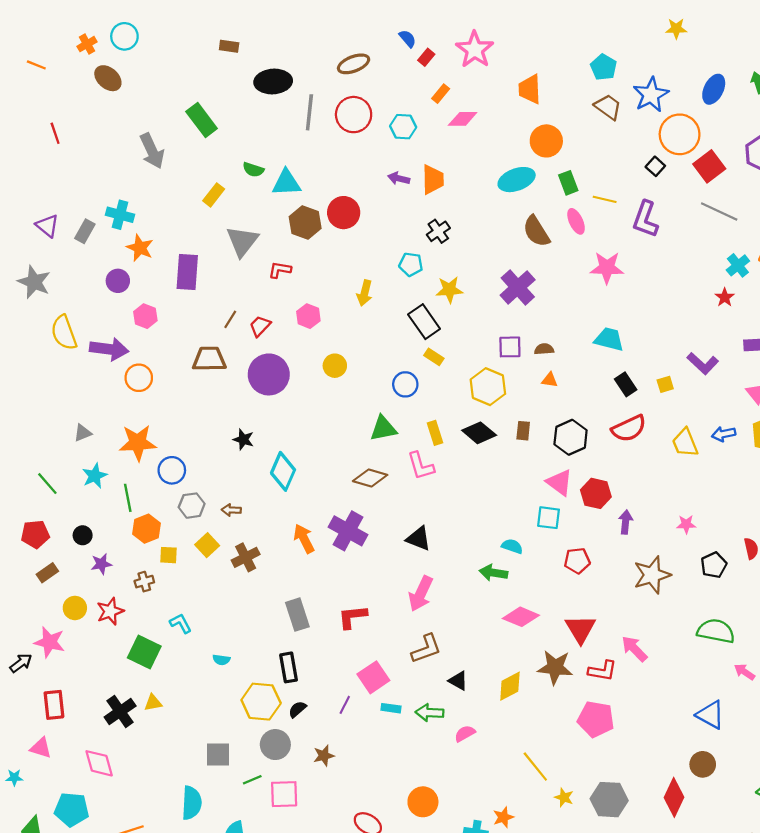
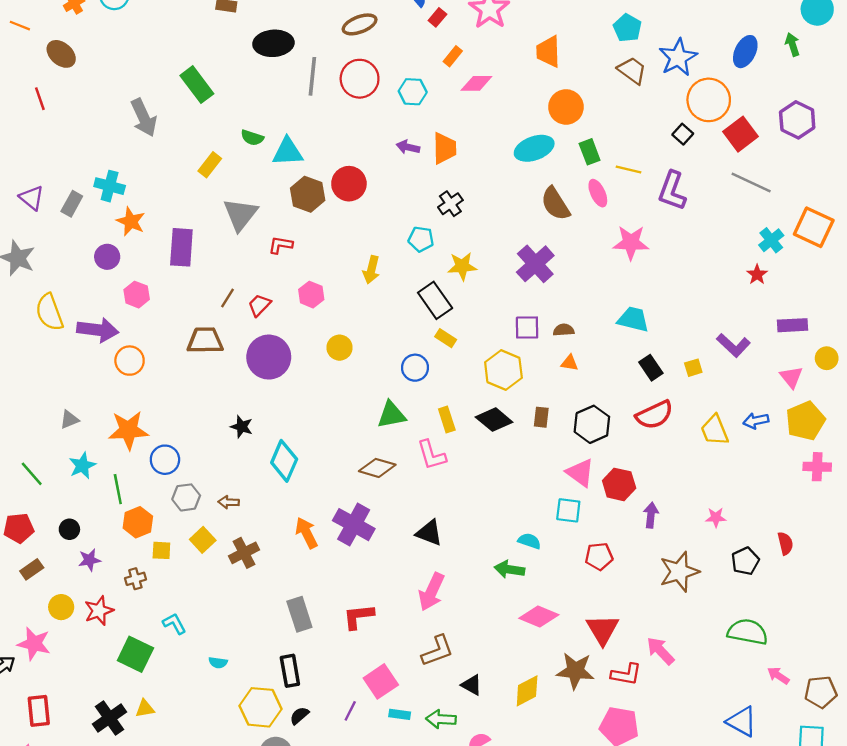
brown ellipse: (108, 78) -> (61, 54), moved

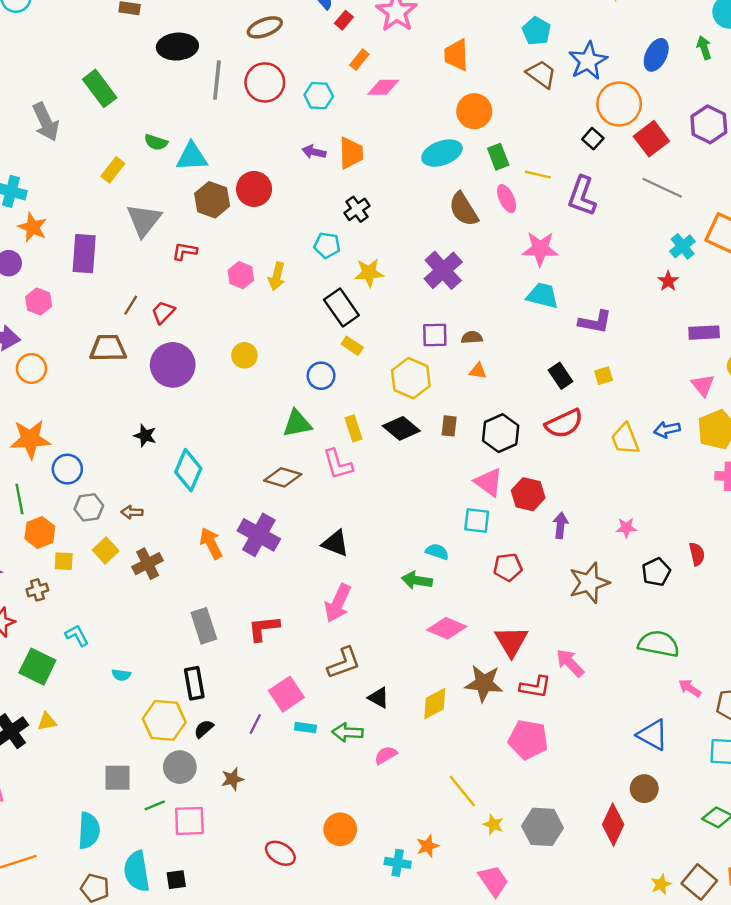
pink hexagon: (311, 295) -> (241, 275), moved
cyan trapezoid: (633, 319) -> (542, 295), moved
purple L-shape: (733, 345) -> (595, 322), moved, turned -32

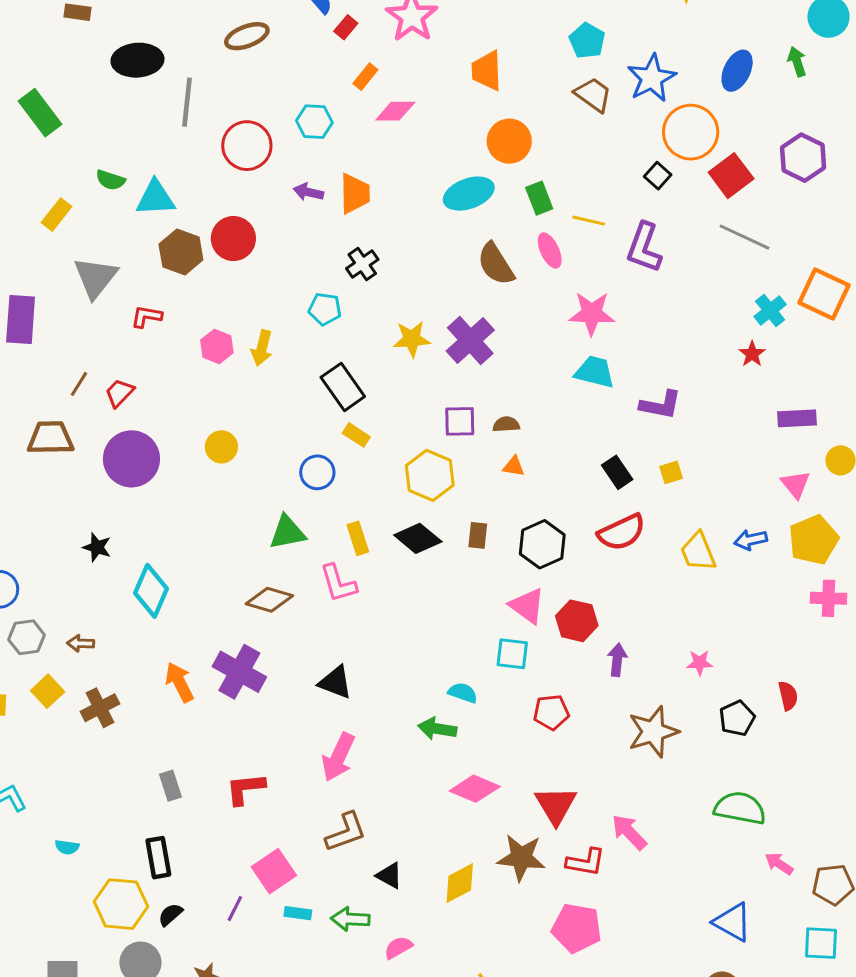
red circle: (265, 82) -> (247, 146), moved
yellow star: (369, 273) -> (412, 339), moved
gray rectangle: (204, 626) -> (170, 786), size x0.7

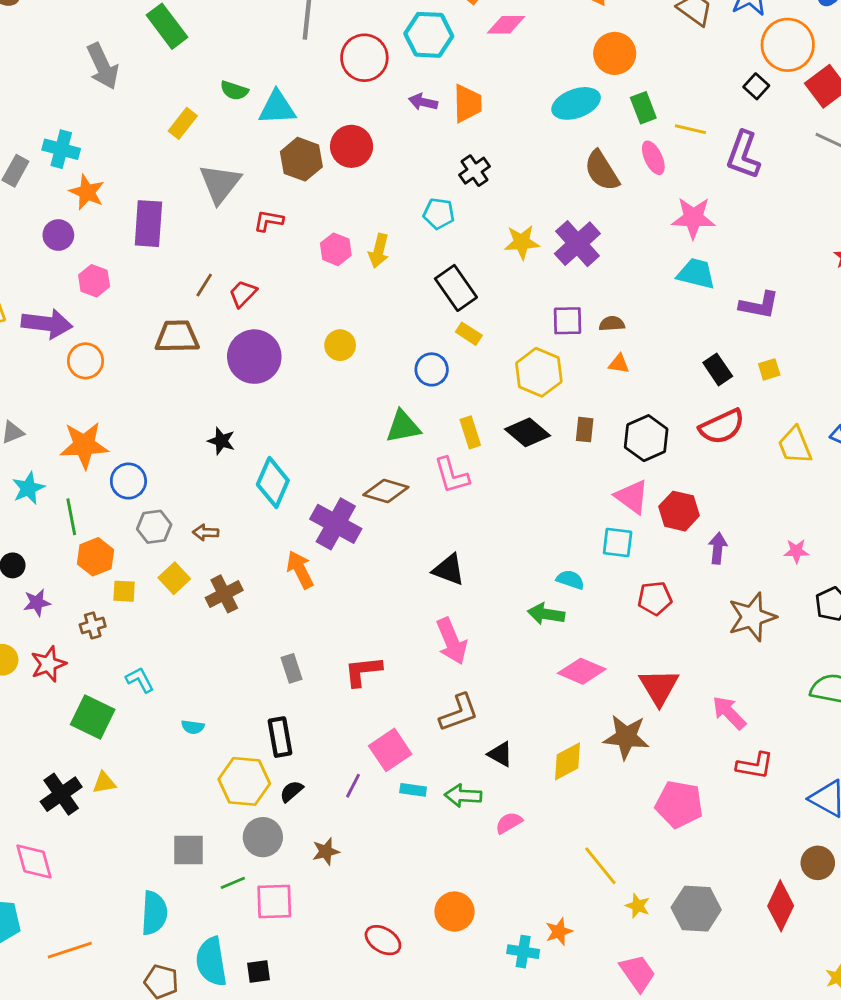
cyan hexagon: (314, 122) -> (429, 35), size x1.4
purple cross: (239, 672) -> (336, 524), moved
pink arrow: (338, 757) -> (452, 641), turned -48
red L-shape: (586, 862) -> (755, 766), moved

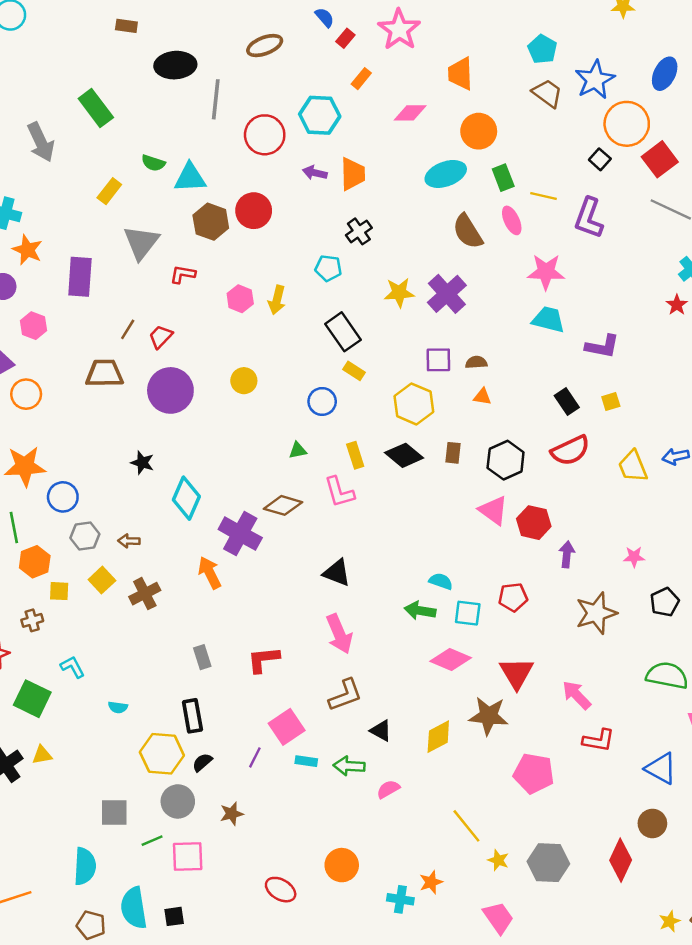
pink diamond: (506, 25) -> (410, 113), moved
green triangle: (403, 427) -> (298, 450), size x0.6
cyan square: (618, 543) -> (468, 613), moved

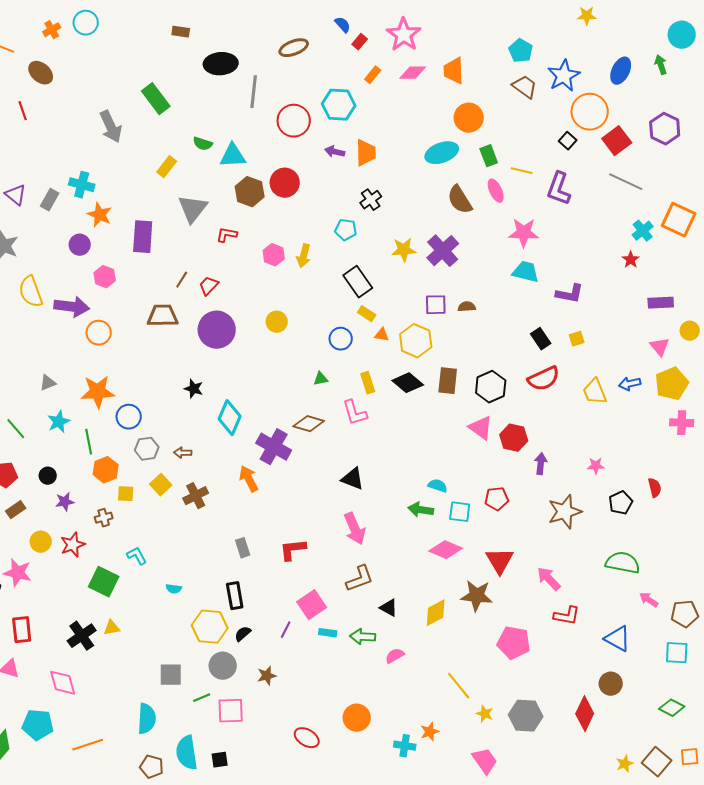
pink diamond: (410, 113) -> (413, 73), moved
orange triangle: (482, 397) -> (382, 335), moved
brown rectangle: (453, 453) -> (448, 381), size x1.5

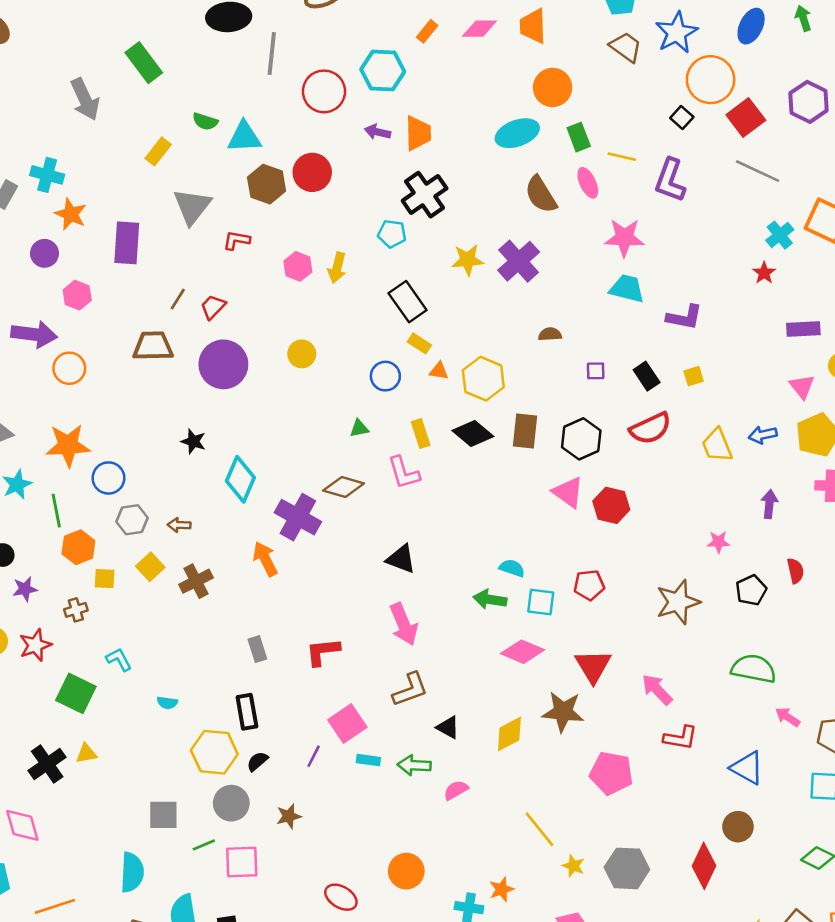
black cross: (371, 200) -> (425, 195), size x1.6
purple square: (436, 305) -> (596, 371), moved, size x0.7
purple arrow: (541, 464) -> (769, 504), moved

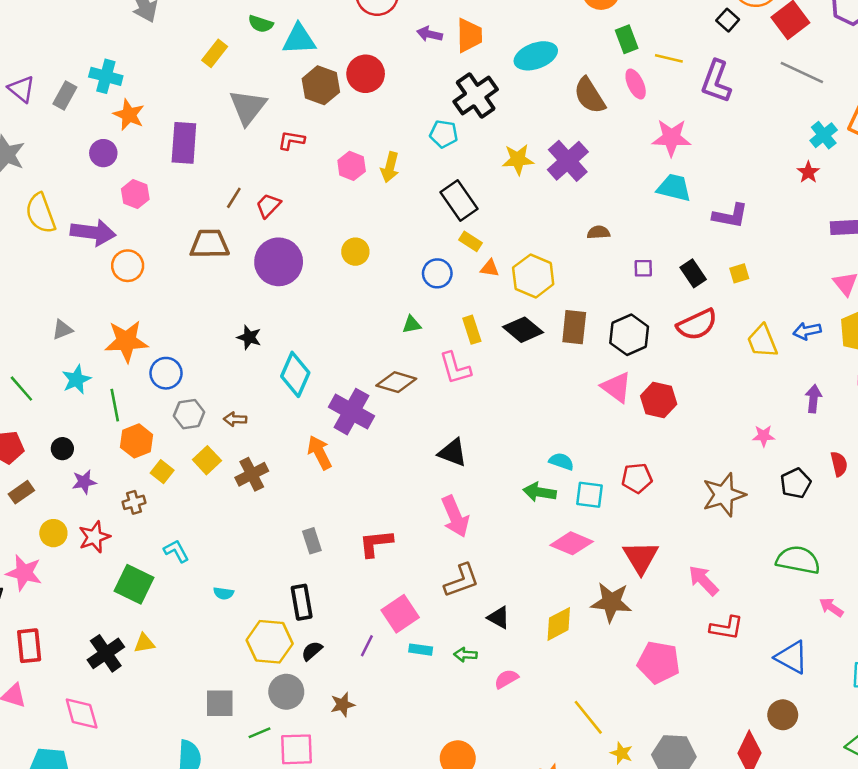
cyan ellipse: (517, 133) -> (536, 56), moved
yellow square: (105, 579) -> (162, 472), turned 35
green arrow: (414, 765) -> (465, 655), size x0.7

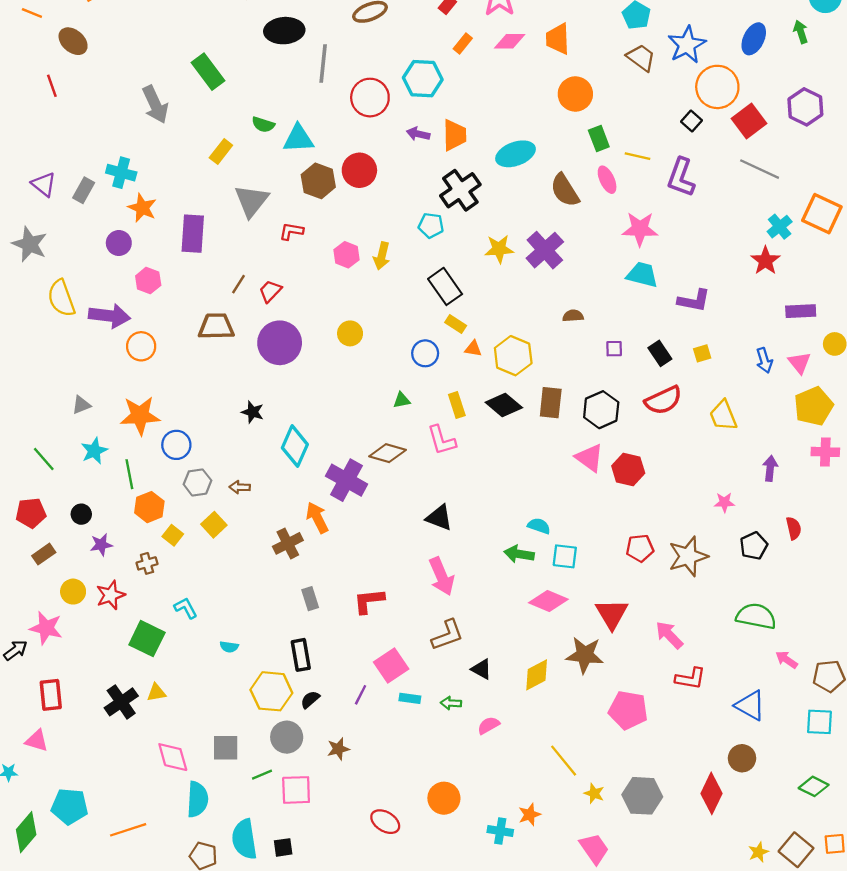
red star: (808, 172) -> (765, 261), size x1.4
blue arrow: (807, 331) -> (764, 360), moved, turned -95
brown cross: (252, 474) -> (288, 543), moved
red pentagon: (637, 478) -> (640, 548), moved
pink diamond: (82, 714) -> (173, 757), moved

